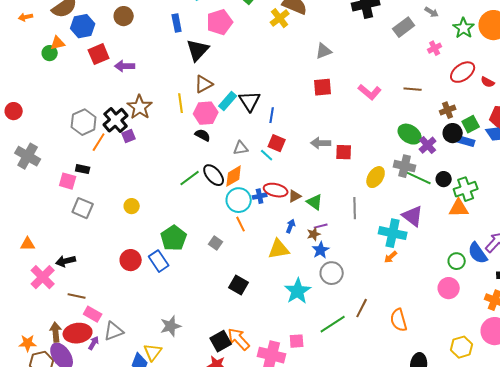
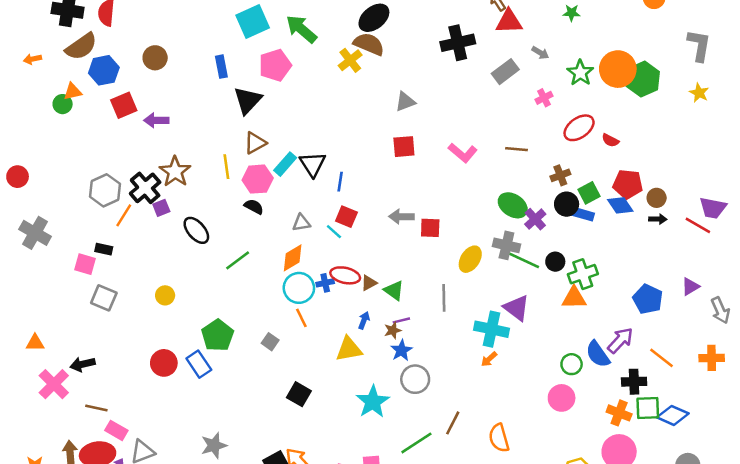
black ellipse: (214, 175) -> (196, 230), moved

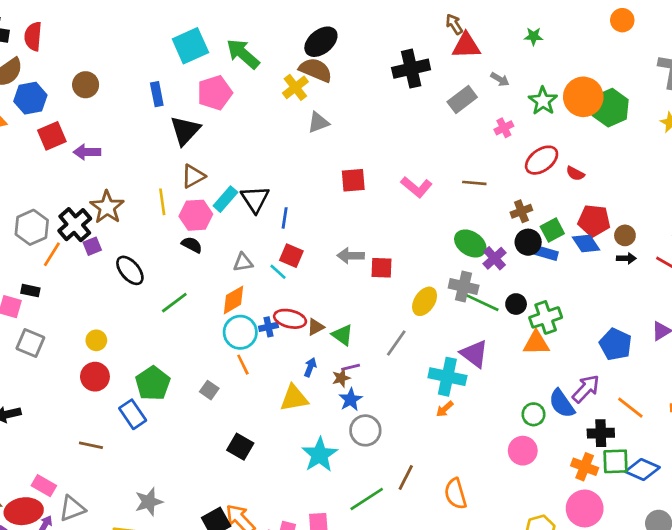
gray triangle: (405, 102) -> (318, 122), moved
gray line: (444, 298) -> (396, 343), turned 36
red circle: (164, 363) -> (95, 377), moved
brown line: (96, 408) -> (91, 445), moved

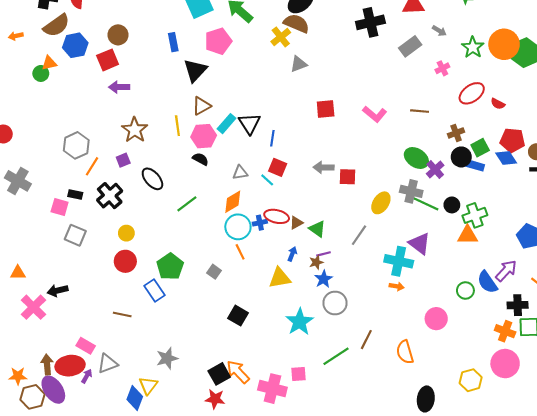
red square: (52, 136) -> (108, 60), moved
black cross: (75, 225) -> (110, 196), moved
orange arrow: (445, 409) -> (397, 286), turned -128
pink circle: (523, 451) -> (436, 319), moved

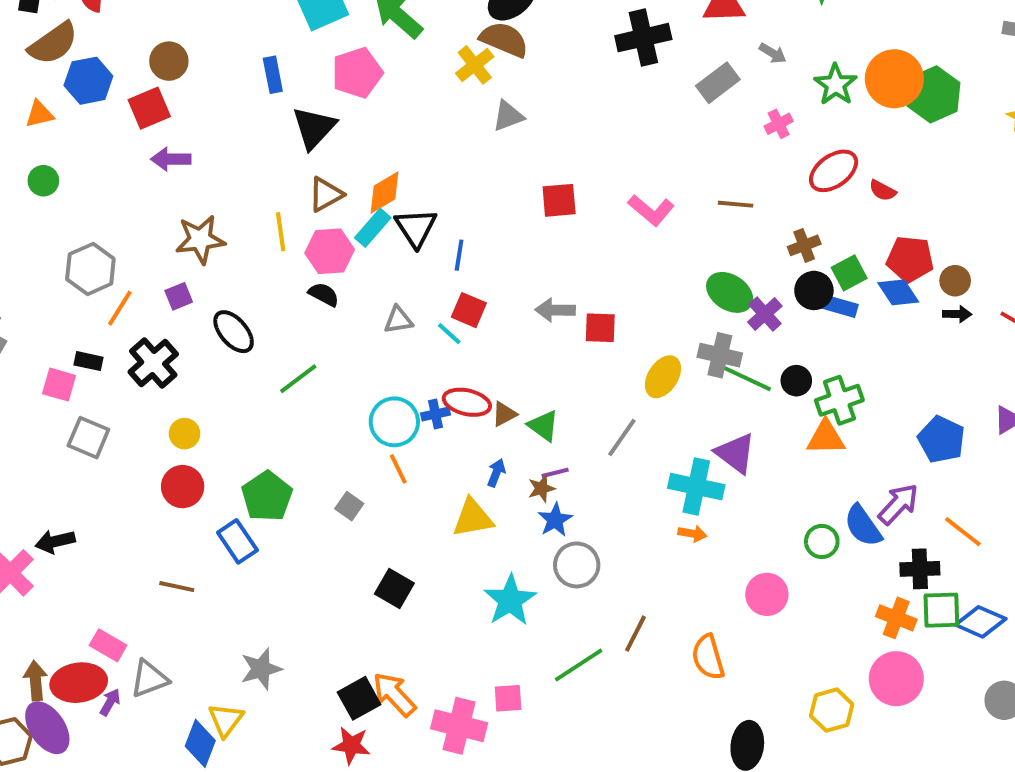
green circle: (41, 73) -> (43, 181), moved
brown star: (135, 130) -> (200, 239), turned 30
orange diamond: (233, 202) -> (385, 192), moved

